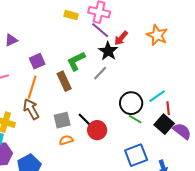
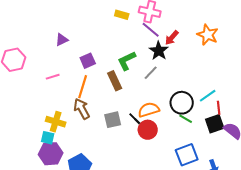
black square: (164, 124) -> (215, 124), turned 30
orange semicircle: (66, 140) -> (149, 110), moved, size x1.5

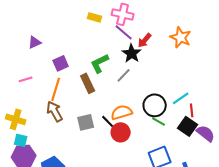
yellow cross: (56, 122) -> (16, 119), moved
black square: (215, 124) -> (188, 126), turned -36

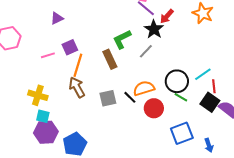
purple square: (61, 63) -> (70, 47), moved
red circle: (121, 132) -> (154, 108), moved

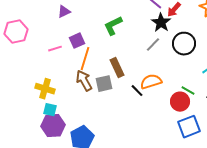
green L-shape: (122, 39) -> (113, 26), moved
brown rectangle: (110, 59) -> (117, 68), moved
black circle: (177, 81) -> (184, 44), moved
gray square: (108, 98) -> (104, 84), moved
red circle: (154, 108) -> (180, 102), moved

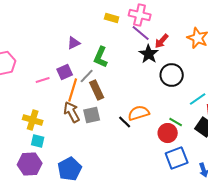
purple triangle: (64, 12) -> (74, 43), moved
green L-shape: (113, 26) -> (101, 57), turned -40
gray line: (153, 45) -> (87, 76), moved
brown rectangle: (117, 68) -> (97, 90), moved
purple hexagon: (53, 126) -> (30, 164), moved

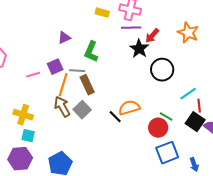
purple line: (141, 33) -> (131, 28), turned -42
gray line: (87, 76) -> (77, 71), turned 49
gray square: (92, 115) -> (82, 110), turned -30

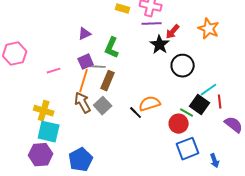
purple square: (55, 67) -> (86, 62), moved
brown rectangle: (87, 85) -> (108, 81), turned 48
black square: (195, 122) -> (200, 105), moved
cyan square: (28, 136) -> (49, 132), size x1.6

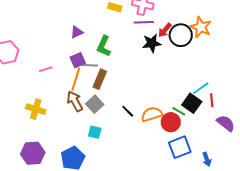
black star: (160, 45) -> (152, 43), turned 30
black circle: (183, 66) -> (181, 35), moved
orange semicircle: (150, 104) -> (152, 114), moved
cyan square: (49, 132) -> (95, 132), moved, size x0.6

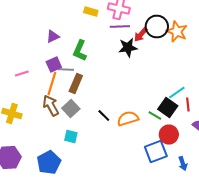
black circle: (181, 35) -> (157, 26), moved
red circle: (171, 122) -> (169, 134), moved

